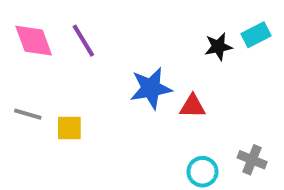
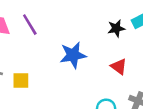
red triangle: (193, 106) -> (119, 67), moved, turned 36

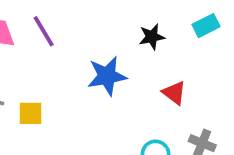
black star: (116, 28) -> (152, 37), moved

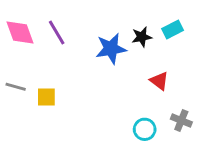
cyan rectangle: (206, 26) -> (173, 30), moved
blue star: (107, 76) -> (111, 49), moved

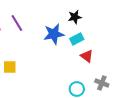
cyan rectangle: (173, 30) -> (77, 39), moved
black star: (142, 37) -> (75, 17), moved

